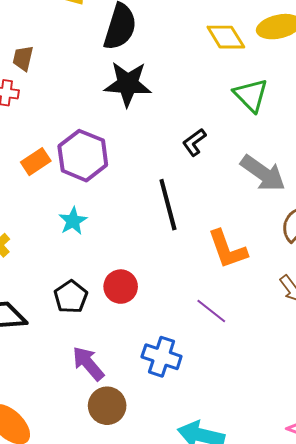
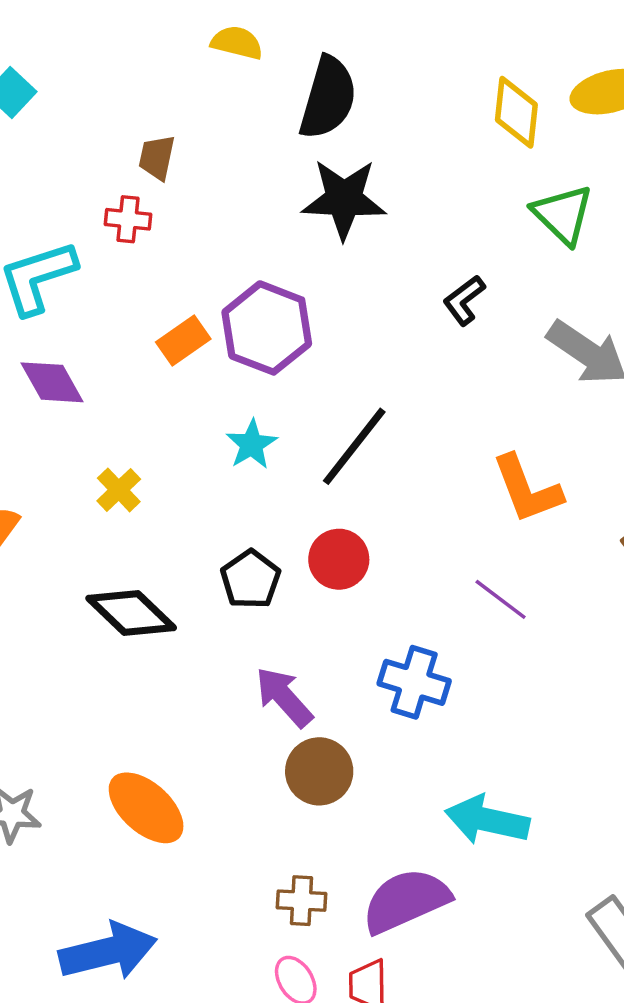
yellow diamond: (226, 37) -> (516, 112), turned 39
black line: (168, 205) -> (354, 446), moved, turned 54

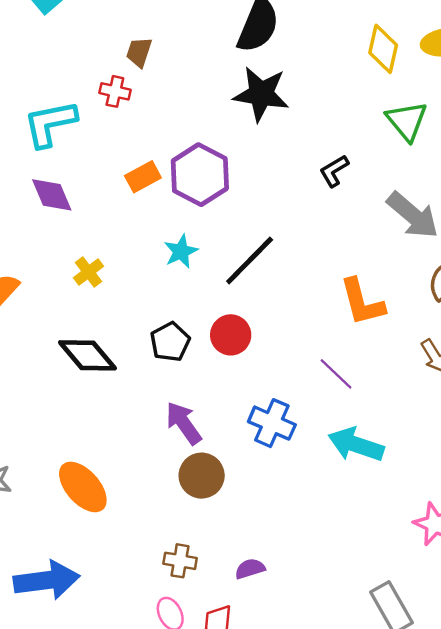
cyan arrow: (487, 820) -> (356, 445), moved
purple semicircle: (406, 901) -> (250, 569), size x0.5

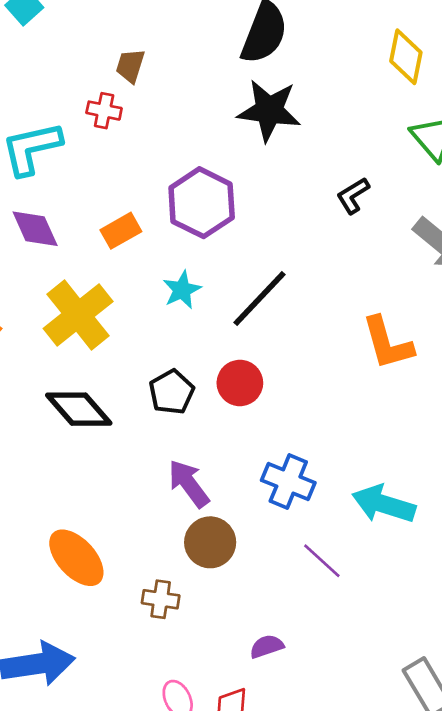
orange rectangle: (143, 177) -> (121, 231), moved
yellow cross: (88, 272) -> (78, 315), size x2.0
purple line: (336, 374) -> (322, 561), moved
brown cross: (180, 561) -> (161, 599), moved

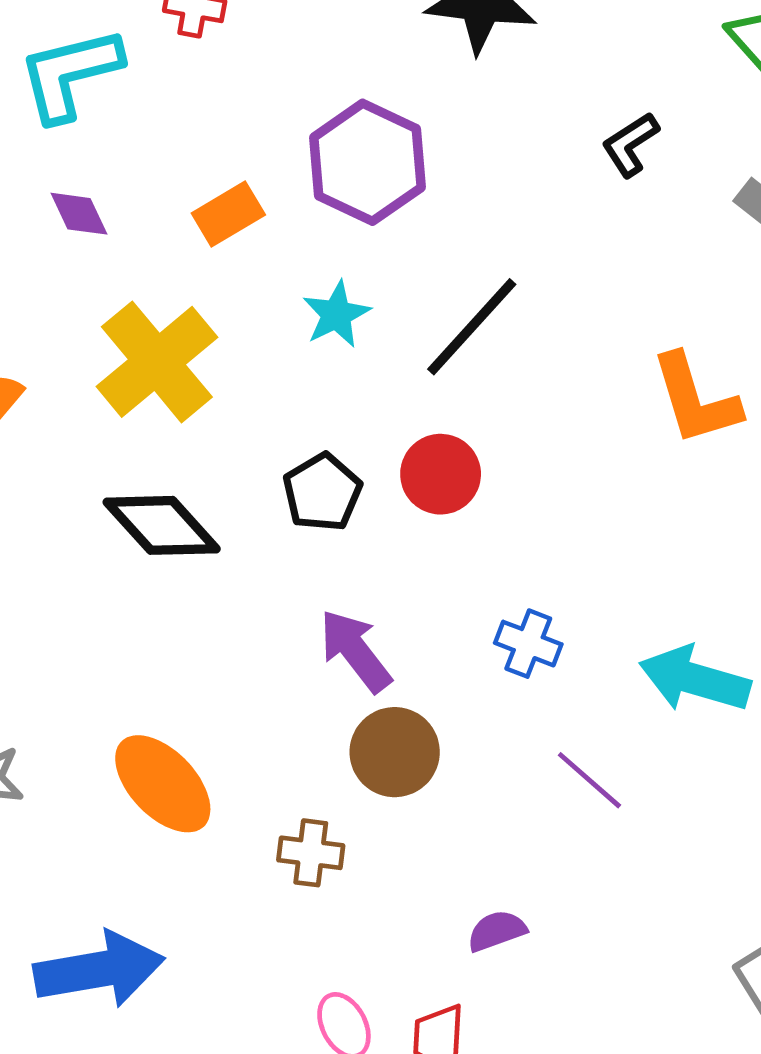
purple diamond: (35, 229) -> (79, 214), size x0.7
blue cross: (288, 482) -> (528, 644), size x0.7

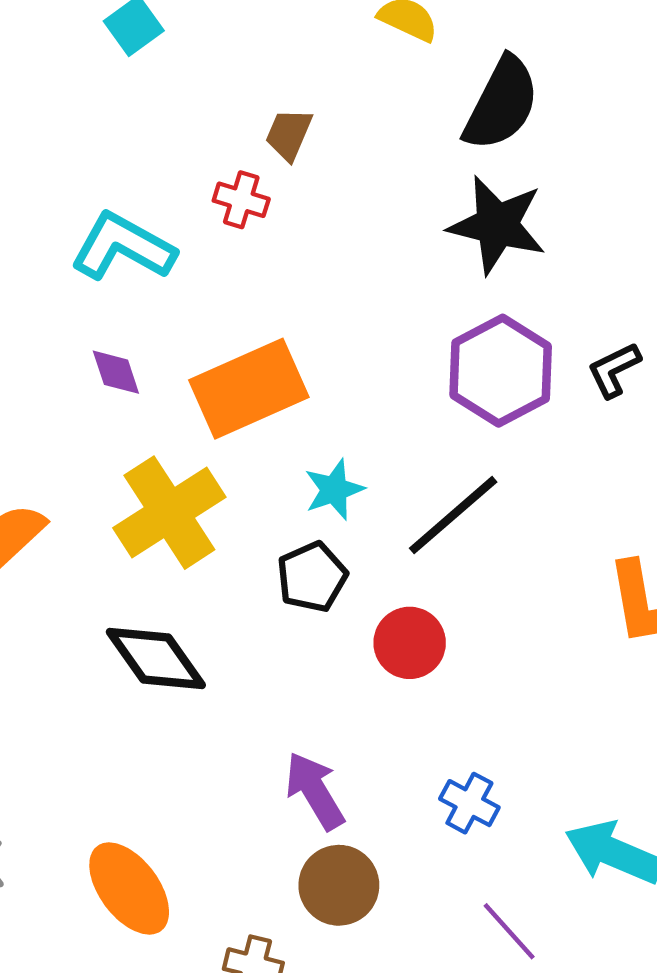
cyan L-shape: (70, 74) -> (123, 247), turned 36
purple hexagon: (367, 162) -> (501, 371), moved
orange rectangle: (228, 214) -> (249, 389), size x1.8
black pentagon: (322, 492) -> (312, 577), moved

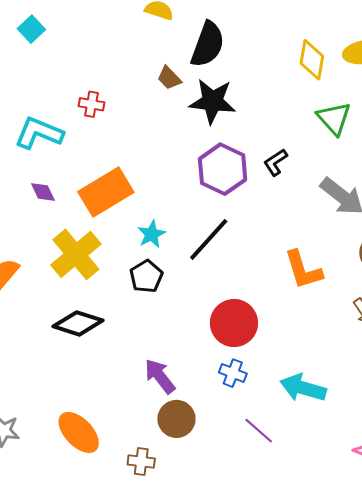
brown trapezoid: (289, 134) -> (169, 78), moved, turned -60
red circle: (410, 643) -> (234, 323), moved, size x1.4
black diamond: (156, 658) -> (78, 323), turned -30

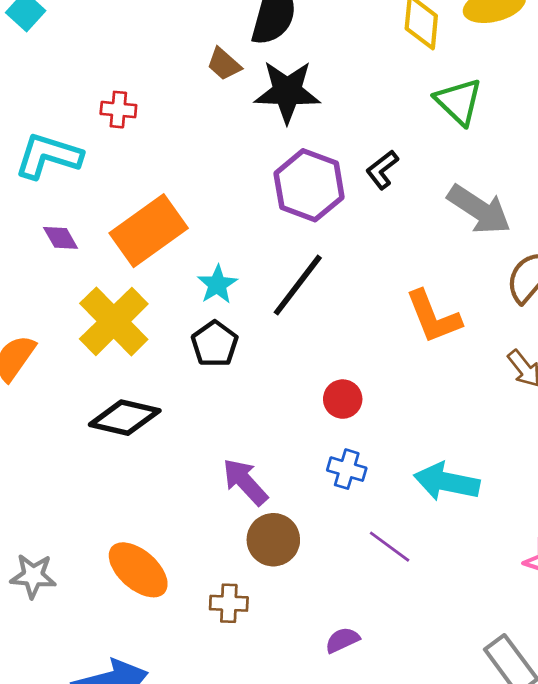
red circle: (234, 323) -> (343, 399), size x0.6

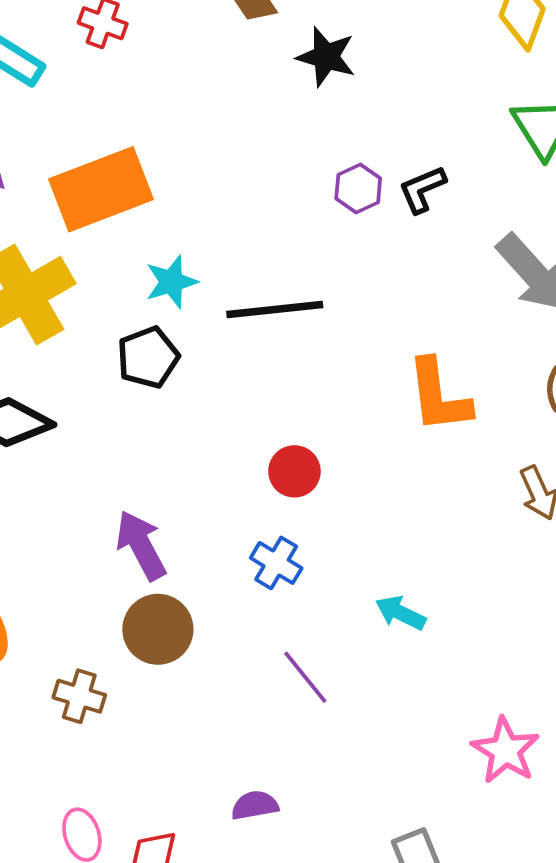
black star: (287, 92) -> (326, 57), size x0.7
purple hexagon: (309, 185) -> (358, 188), moved, size x0.5
black line: (298, 285) -> (275, 309), turned 32
cyan arrow: (447, 482) -> (401, 613), size x0.6
purple semicircle: (342, 640) -> (255, 805), moved

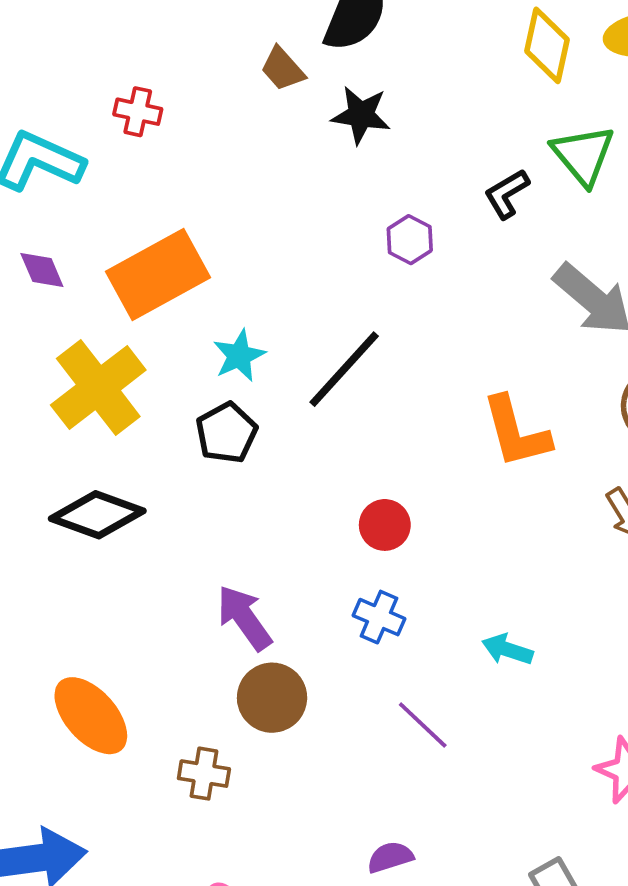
black L-shape: (422, 189) -> (507, 194), moved
black line: (275, 309) -> (344, 369), turned -34

